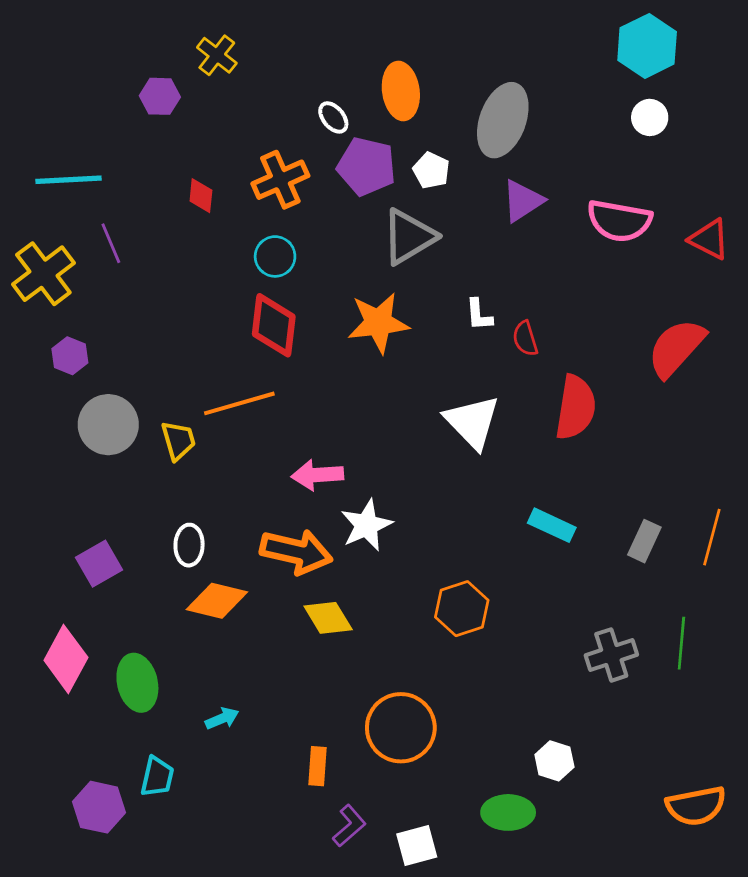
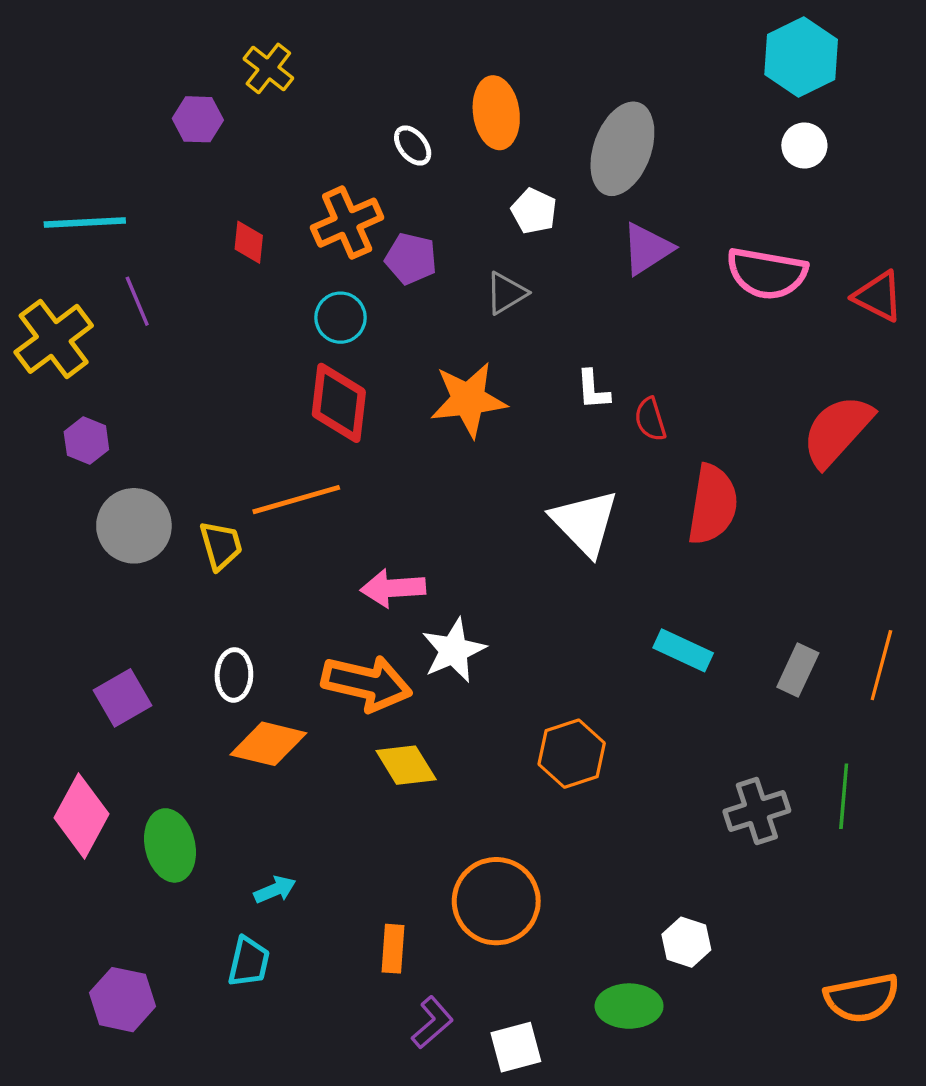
purple pentagon: (366, 166) -> (411, 259), moved, size x0.7
gray triangle: (409, 237) -> (506, 293), size x0.6
cyan trapezoid: (157, 777) -> (249, 962), moved

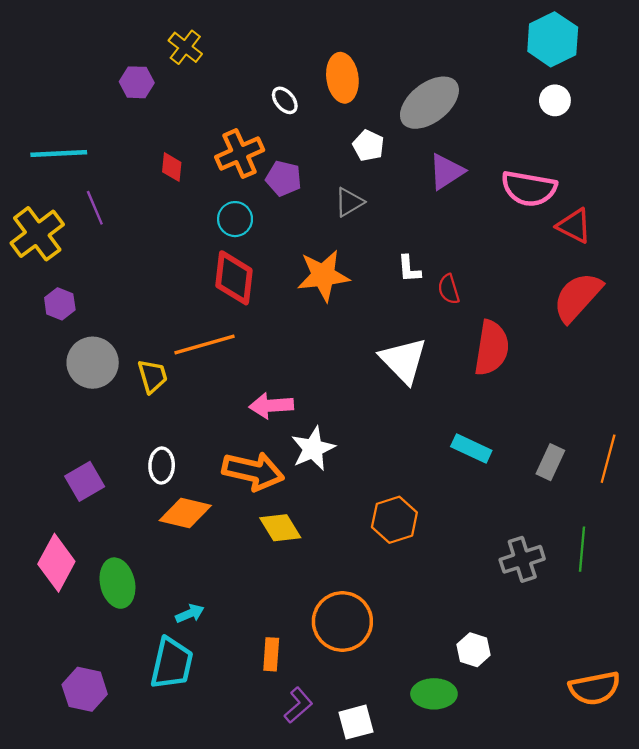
gray ellipse: (622, 149) -> (429, 103), turned 32
red triangle: (878, 296) -> (574, 226), moved
cyan trapezoid: (249, 962) -> (172, 663), size x1.5

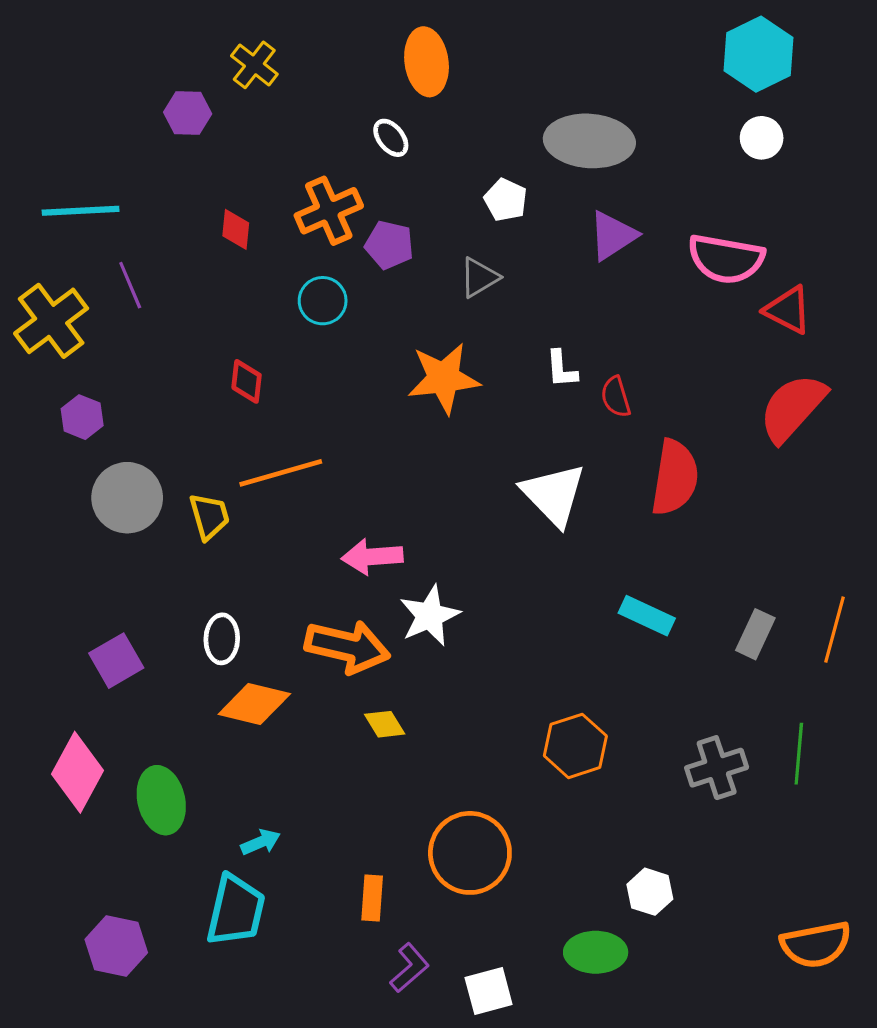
orange ellipse: (342, 78) -> (427, 62), moved
gray ellipse: (429, 103) -> (589, 141), turned 42
red diamond: (234, 278) -> (247, 381), moved, size x0.6
orange hexagon: (394, 520) -> (575, 746), moved
yellow diamond: (280, 528) -> (385, 724), size x0.7

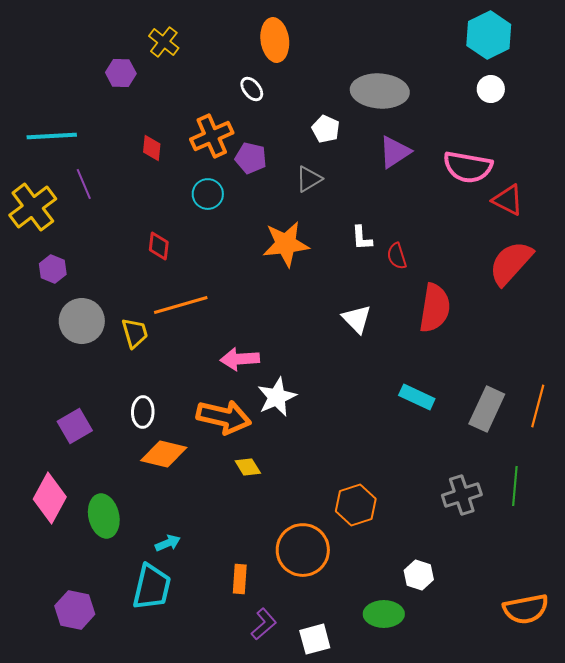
white triangle: (554, 495) -> (357, 319), size x0.7
gray rectangle: (755, 634) -> (487, 409), size x1.4
orange hexagon: (575, 746) -> (356, 505), moved

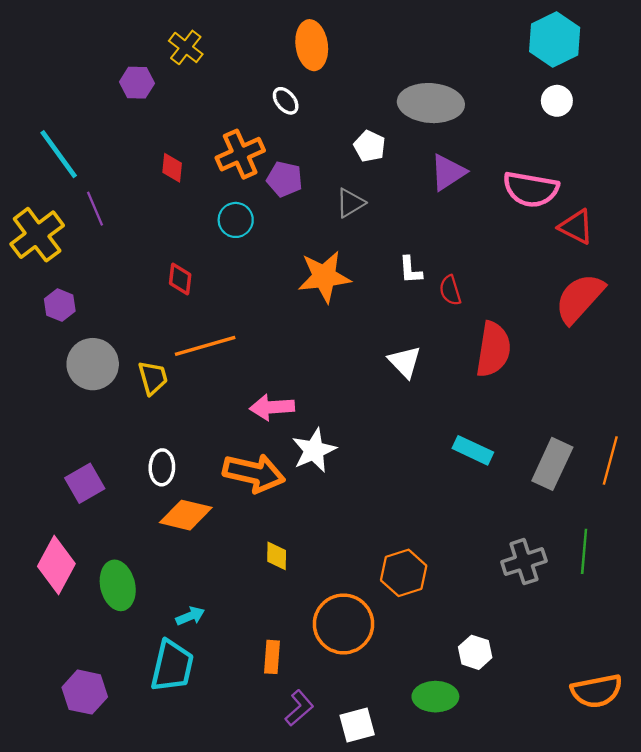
cyan line: (52, 136) -> (59, 154), turned 57
yellow diamond: (248, 467) -> (277, 556), moved, turned 32

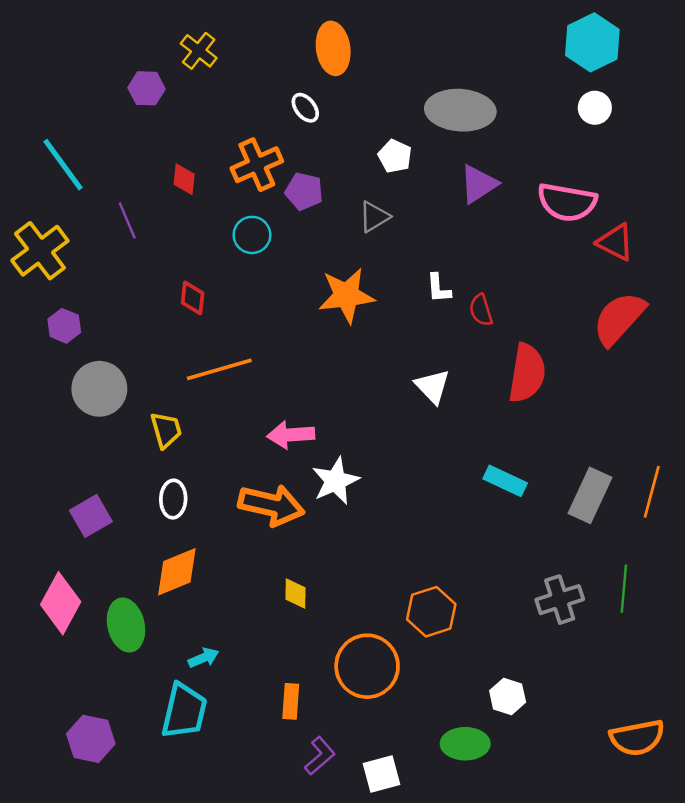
purple line: (95, 209) -> (127, 220), moved
yellow trapezoid: (153, 378) -> (166, 430), moved
orange diamond: (186, 515) -> (177, 572), moved, turned -36

